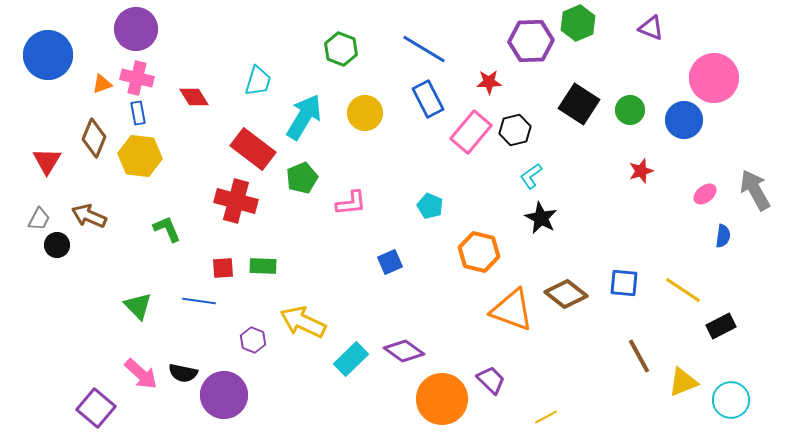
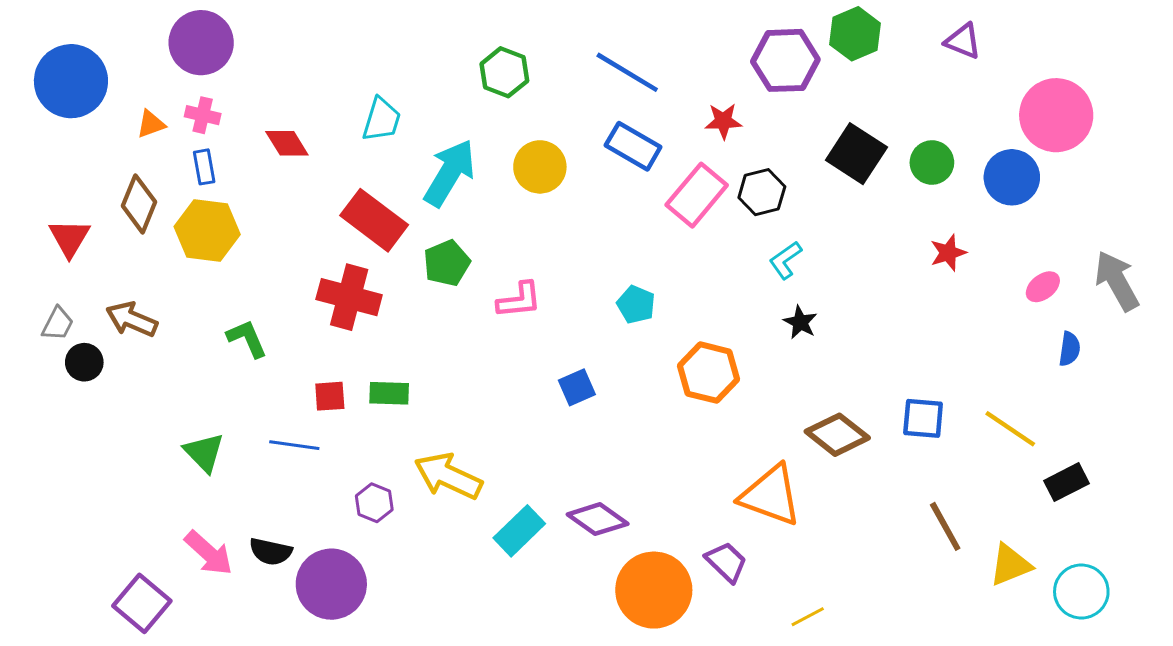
pink cross: (137, 78) -> (203, 115), size x0.7
blue rectangle: (428, 99) -> (633, 146), turned -33
black star: (541, 218) -> (800, 322), size x0.7
orange triangle: (512, 310) -> (771, 495), moved

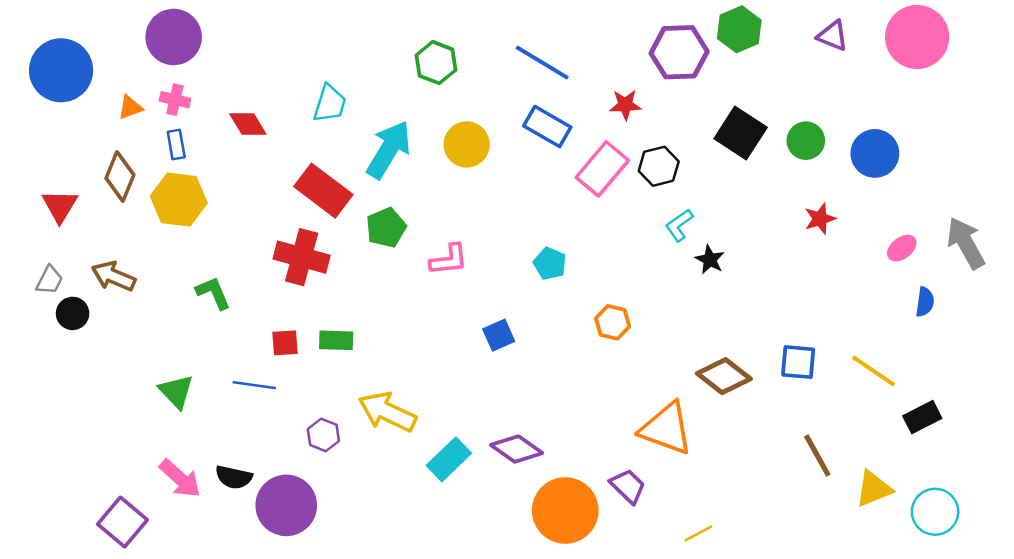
pink circle: (1056, 115) -> (917, 37), moved
black star: (800, 322) -> (710, 260), moved
orange hexagon: (709, 373) -> (613, 322), size x0.7

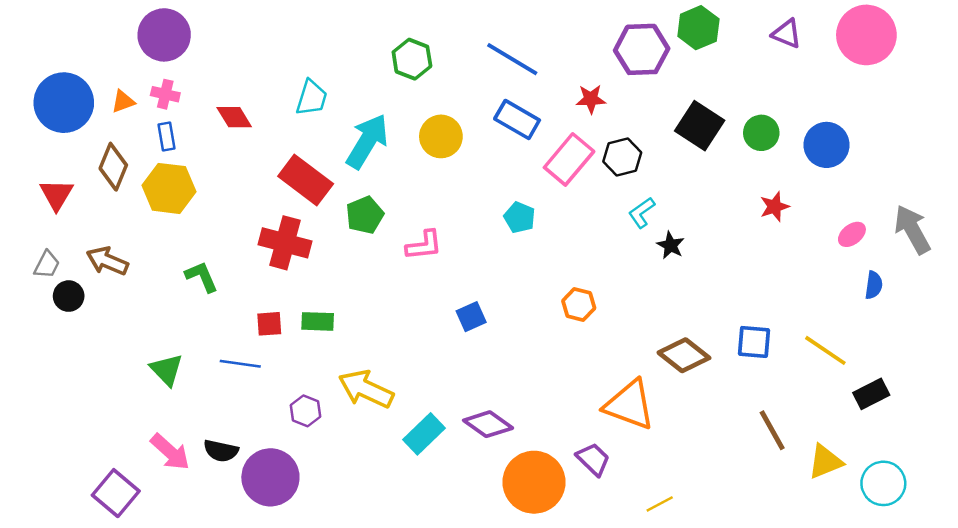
blue circle: (61, 70) -> (64, 103), moved
cyan pentagon: (550, 264) -> (519, 217), moved

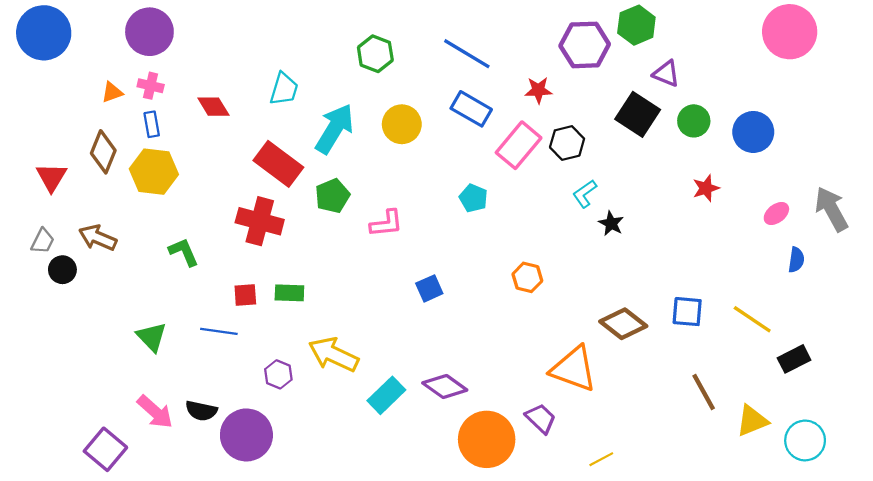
purple triangle: (787, 34) -> (666, 74), moved
blue circle: (64, 103) -> (44, 33), moved

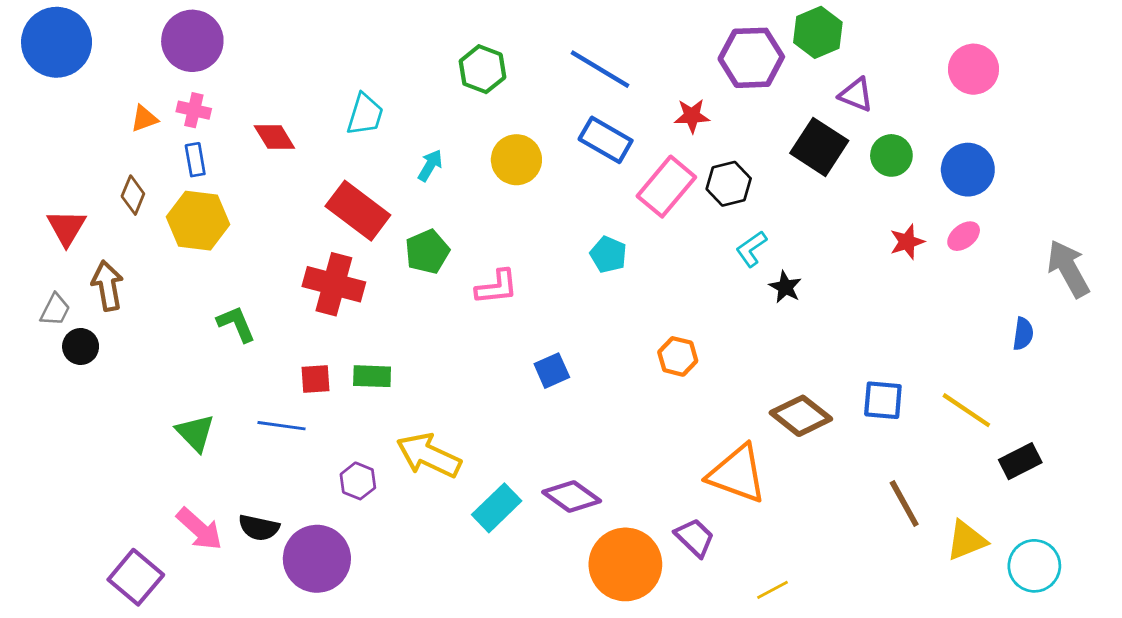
pink circle: (790, 32) -> (974, 69), moved, size x0.7
cyan arrow: (335, 129) -> (430, 165), size x0.5
brown diamond: (103, 152) -> (133, 195), size x0.7
pink ellipse: (776, 214) -> (964, 236), moved
brown arrow: (98, 238) -> (107, 286), moved, turned 57

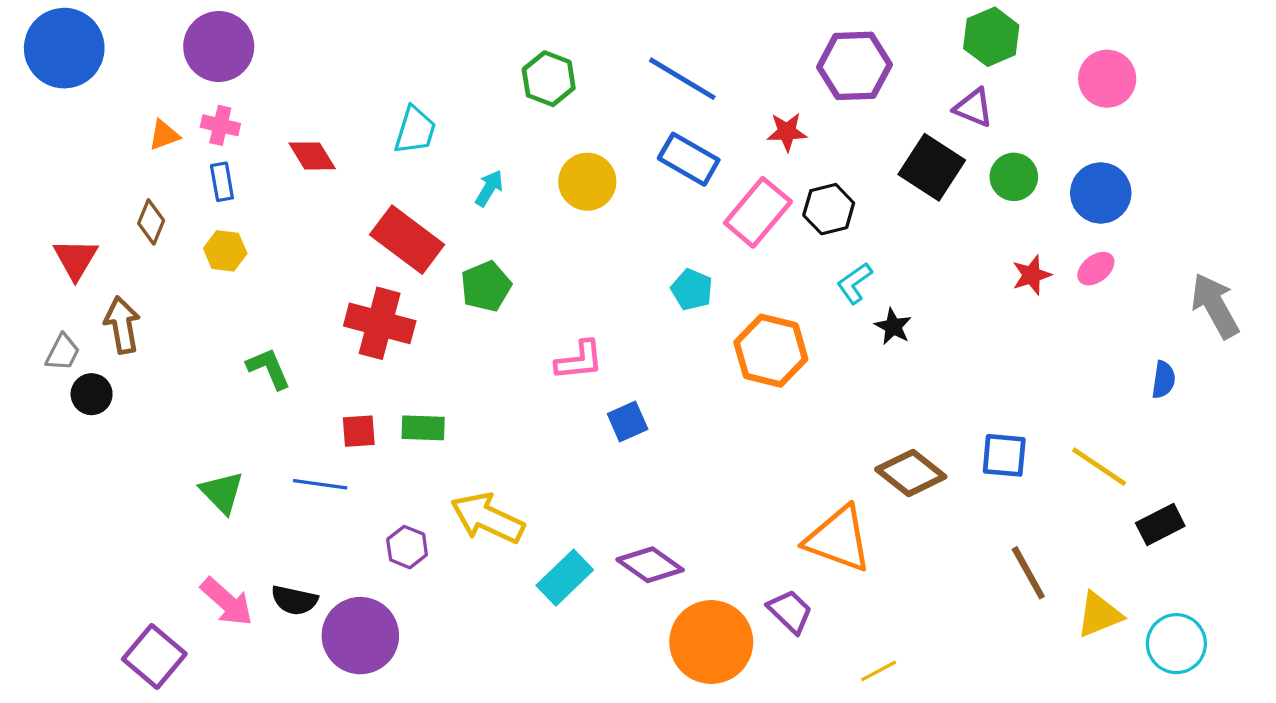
green hexagon: (818, 32) -> (991, 37), moved
yellow hexagon: (198, 221) -> (225, 251), size x0.6
pink L-shape: (497, 287) -> (579, 360), moved
orange hexagon: (678, 356) -> (771, 351), moved, size x1.6

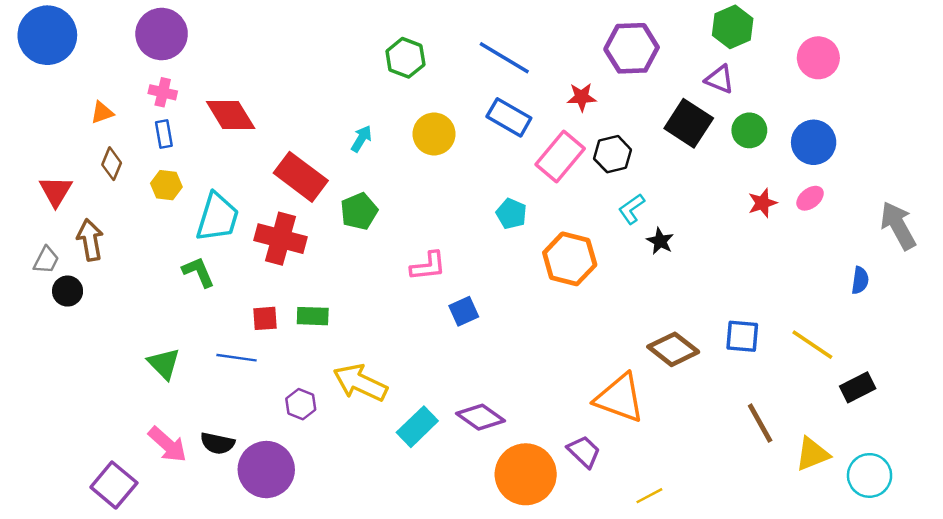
cyan trapezoid: (415, 130) -> (217, 217), moved, size x1.4
orange triangle: (164, 135) -> (102, 113), moved
red diamond: (312, 156) -> (231, 115), size x1.4

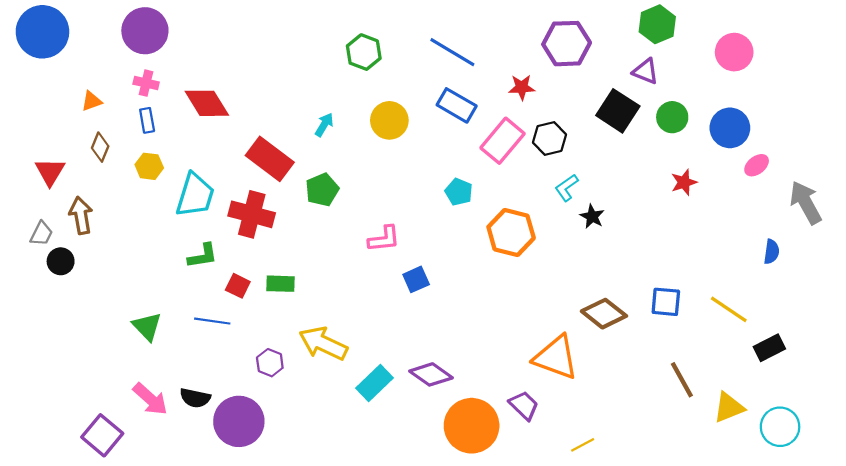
pink ellipse: (810, 198) -> (757, 165), moved
green L-shape: (198, 272) -> (203, 256), moved, turned 104
red square: (265, 318) -> (238, 286), turned 30

